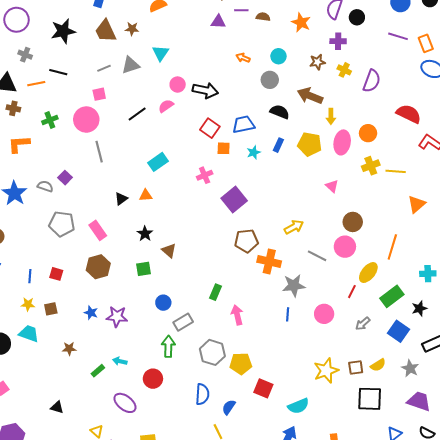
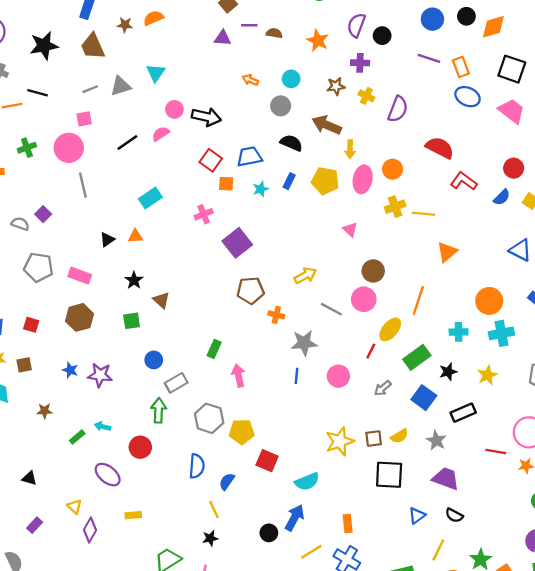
brown star: (132, 29) -> (125, 25), moved
pink rectangle: (98, 230) -> (80, 276), turned -36
orange cross: (269, 262) -> (276, 315), size x0.6

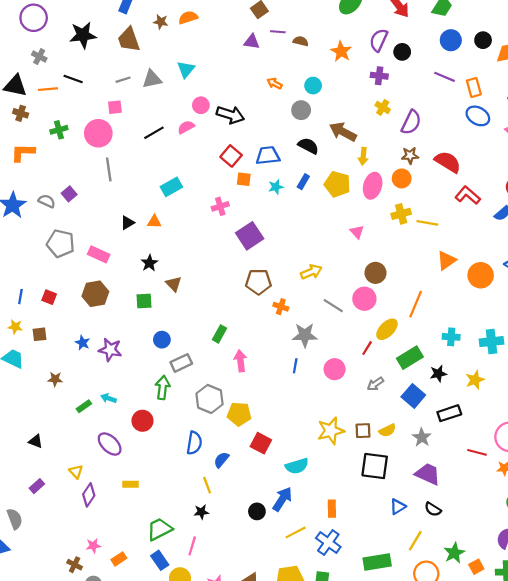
brown star: (336, 86) -> (410, 155), moved
orange circle: (489, 301) -> (481, 275), moved

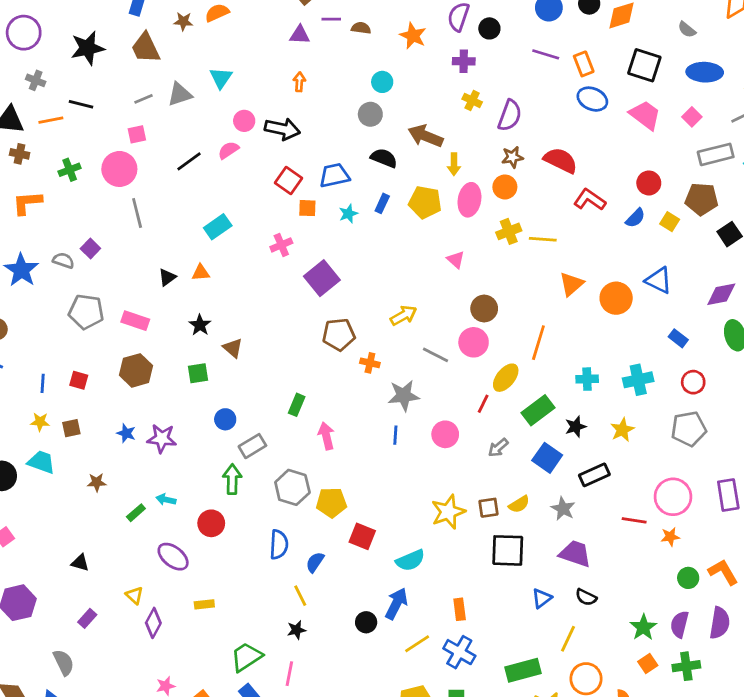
orange arrow: (275, 83) -> (299, 82), moved, turned 72
green star: (454, 553) -> (643, 627), moved

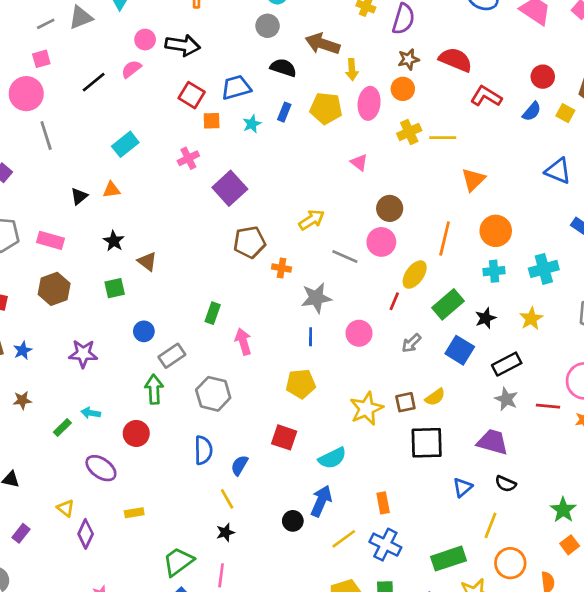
orange circle: (616, 298) -> (496, 231), moved
blue star: (126, 433) -> (23, 350), moved, turned 30
yellow pentagon: (331, 503) -> (301, 384), moved
gray star: (563, 509) -> (506, 399), moved

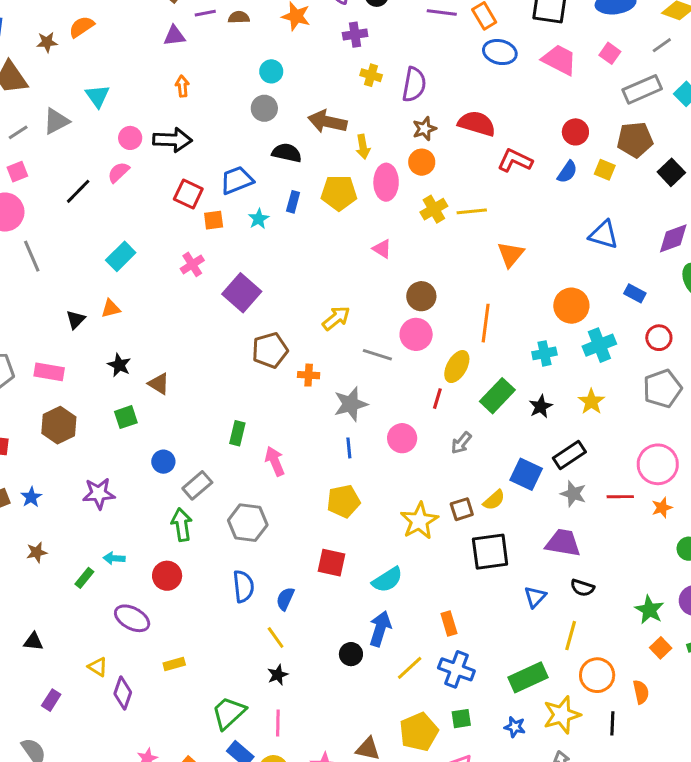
orange circle: (496, 231) -> (571, 306), moved
blue square: (460, 350) -> (526, 474), moved

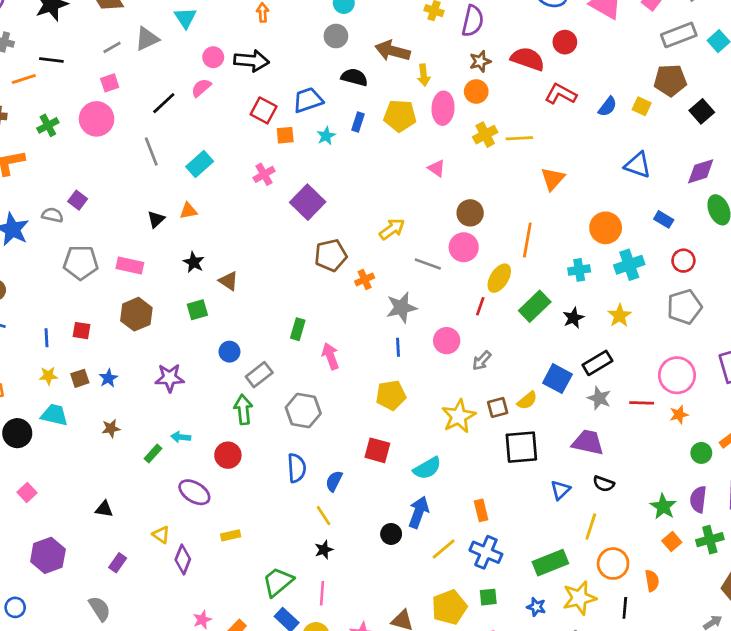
red circle: (575, 132) -> (565, 42), moved
gray line: (32, 256) -> (151, 151), moved
orange cross: (309, 375) -> (365, 279), turned -30
gray arrow: (461, 443) -> (482, 361), moved

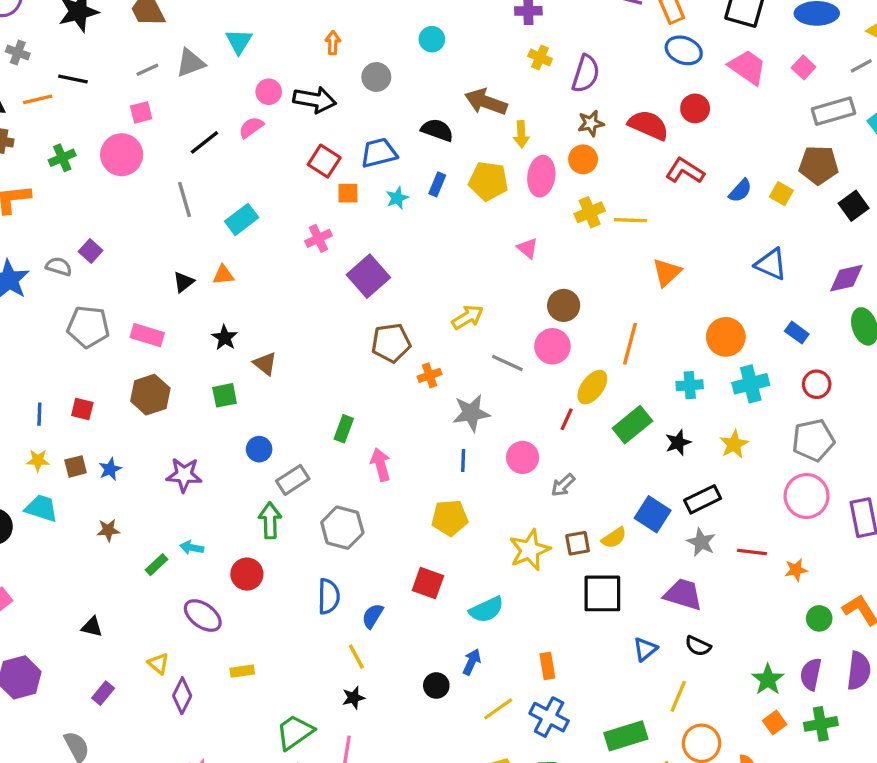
gray circle: (336, 36) -> (376, 77), moved
pink circle: (677, 375) -> (807, 496), moved
blue arrow: (419, 512) -> (472, 662), size x0.7

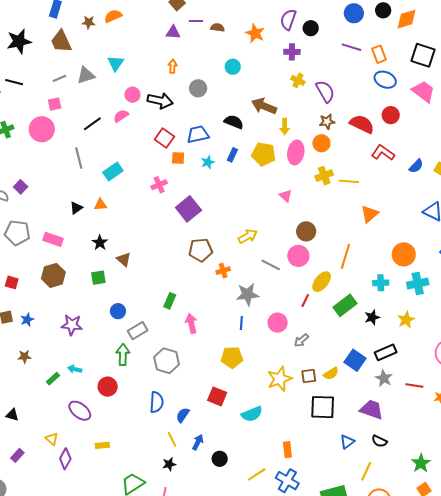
purple semicircle: (586, 74) -> (325, 91), turned -50
blue arrow: (472, 662) -> (198, 442), moved

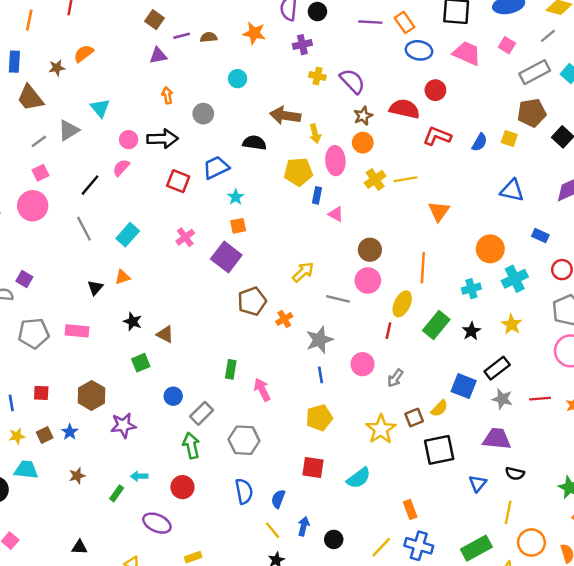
blue rectangle: (232, 155) -> (317, 195), moved
orange square: (178, 158) -> (238, 226), moved
brown hexagon: (53, 275) -> (92, 395), moved

